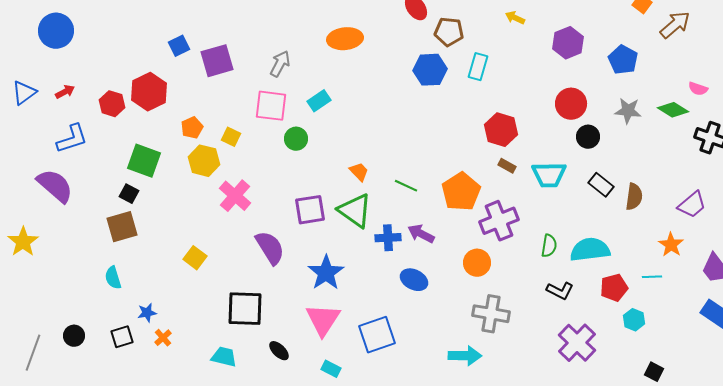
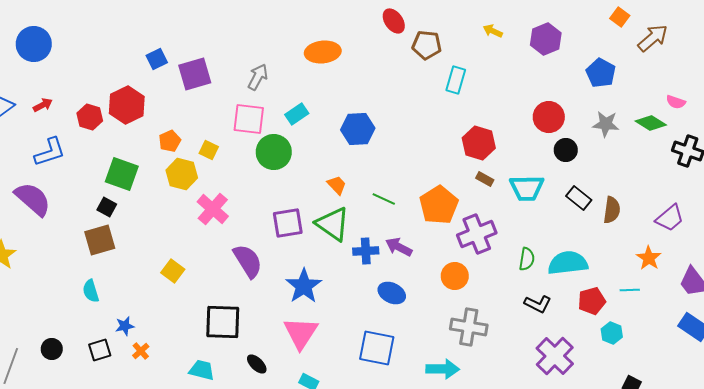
purple hexagon: (568, 43) -> (546, 39), moved
blue hexagon: (430, 70) -> (358, 129), moved
green circle: (296, 139) -> (274, 152), size x1.5
blue square: (377, 335) -> (377, 348), moved, turned 30

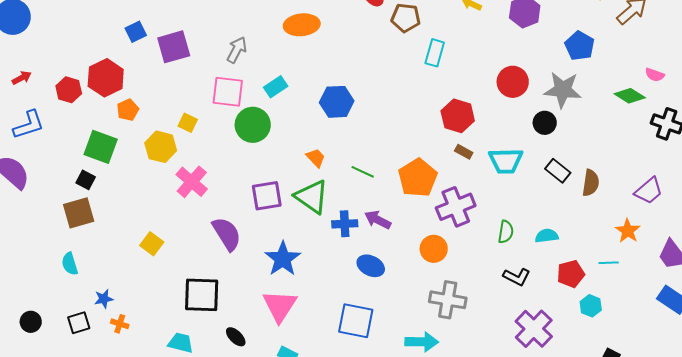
red circle: (549, 117) -> (513, 82), moved
gray star: (606, 124) -> (563, 90), moved, size x1.4
orange pentagon: (170, 141) -> (128, 110), moved
cyan semicircle: (568, 263) -> (547, 236), size x0.6
orange cross: (141, 351) -> (120, 324), turned -30

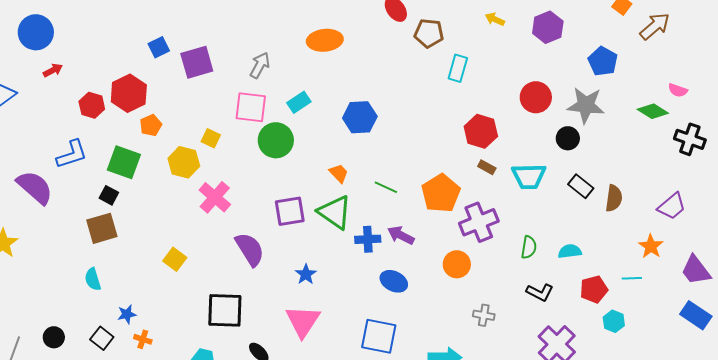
red arrow: (22, 78) -> (53, 70), moved
blue L-shape: (29, 125) -> (72, 154), moved
blue star: (283, 259) -> (306, 274), size x0.6
gray cross: (448, 300) -> (484, 315), moved, size x0.6
black square: (79, 323) -> (102, 338), turned -35

